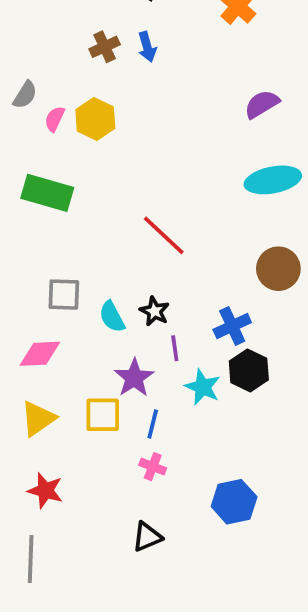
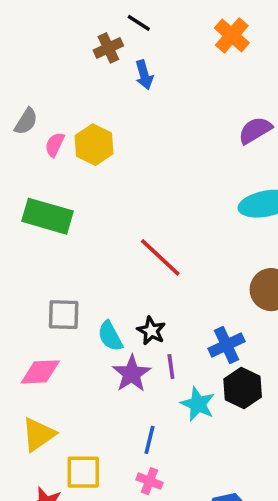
brown cross: (105, 47) -> (108, 48), moved
purple star: (134, 378) -> (132, 374), moved
yellow square: (103, 415) -> (83, 472), moved

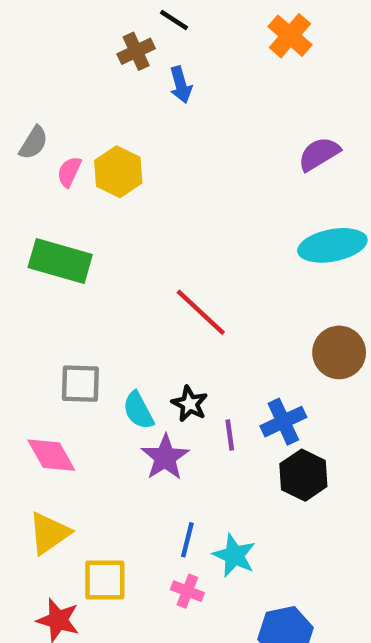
purple line: (171, 367) -> (230, 435), moved
pink diamond: (40, 372) -> (51, 455), turned 63
cyan star: (198, 404) -> (234, 555), moved

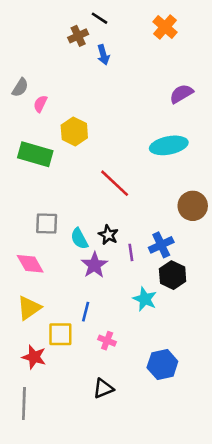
yellow hexagon: (118, 172) -> (74, 132), moved
cyan ellipse: (332, 245) -> (169, 145), moved
blue line: (187, 540) -> (86, 312), moved
cyan star: (234, 555) -> (145, 299), moved

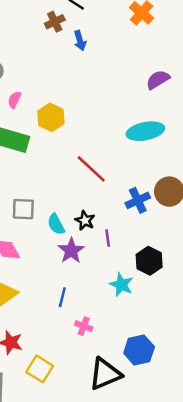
pink semicircle: (40, 104) -> (15, 100), moved
blue cross: (161, 245) -> (138, 200), moved
yellow square: (60, 334) -> (40, 369), moved, turned 32
black triangle: (103, 388) -> (105, 374), moved, size x1.6

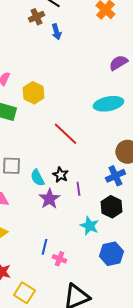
blue cross: (138, 200) -> (115, 176), moved
blue line: (62, 297) -> (44, 247), moved
blue hexagon: (139, 350) -> (111, 254), moved

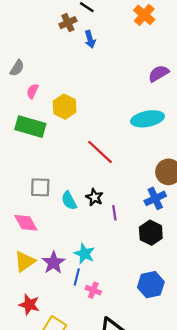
purple star: (49, 199) -> (54, 263), moved
cyan star: (89, 226) -> (84, 254), moved

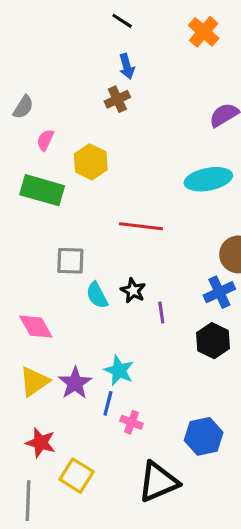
brown cross: (68, 23) -> (117, 99), moved
red line: (100, 152) -> (141, 226), turned -36
gray square: (40, 187) -> (70, 261), moved
blue hexagon: (151, 285) -> (204, 436), moved

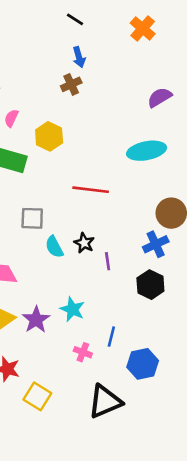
blue line: (108, 403) -> (111, 337), moved

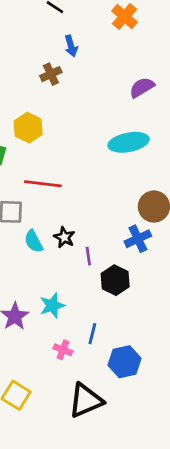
blue arrow: (79, 57) -> (71, 46), moved
red line: (91, 190) -> (43, 184), moved
black hexagon: (150, 285) -> (115, 280), moved
cyan star: (72, 309) -> (52, 306), turned 30

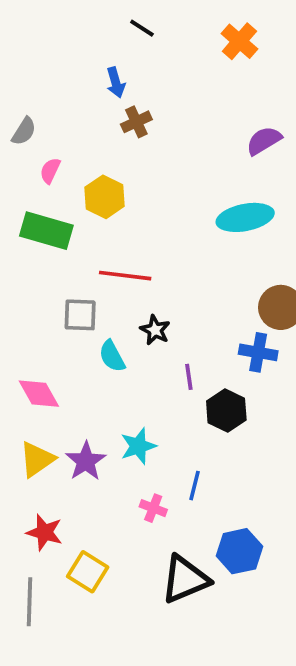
blue arrow: (71, 46) -> (116, 82), moved
black star: (64, 237) -> (155, 330), moved
blue cross: (138, 239) -> (258, 352), turned 35
blue hexagon: (124, 362) -> (239, 551), moved

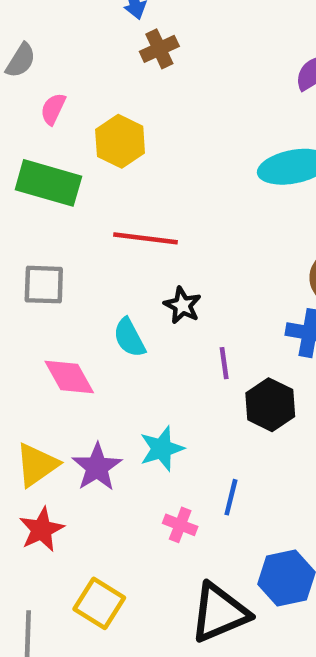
gray square: (80, 315) -> (44, 285), moved
pink diamond: (39, 394) -> (69, 377), moved
red star: (44, 532) -> (41, 530), moved, turned 30

